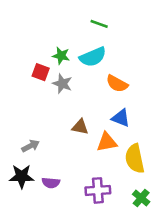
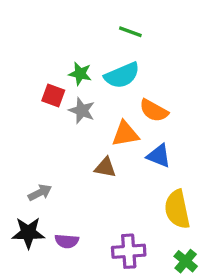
orange triangle: (107, 142) -> (125, 134), moved

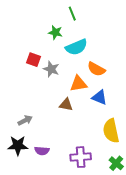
green line: (130, 32) -> (72, 14), moved, turned 48
green star: (80, 74) -> (55, 32), moved

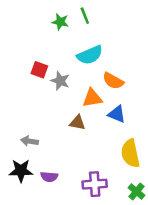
green star: (55, 32) -> (60, 22), moved
gray arrow: (25, 120) -> (30, 141), turned -144

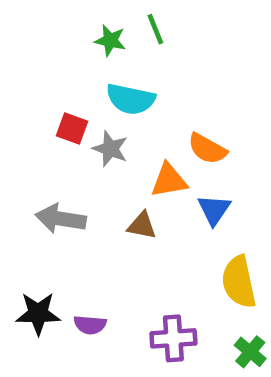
cyan semicircle: (90, 55) -> (131, 99), moved, turned 35
blue triangle: (117, 114) -> (214, 210), turned 42
gray arrow: (30, 141) -> (61, 219), moved, size x1.5

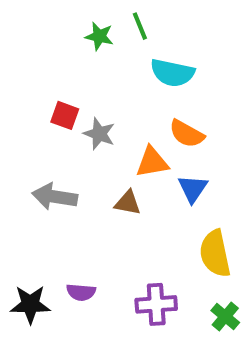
cyan semicircle: (131, 99) -> (172, 73), moved
black star: (38, 313) -> (30, 304), moved

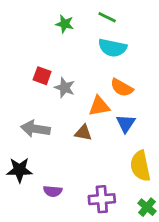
green line: (140, 26) -> (107, 17), moved, turned -42
black star: (30, 304) -> (20, 170), moved

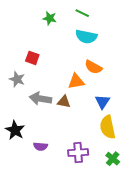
gray star: (65, 88) -> (17, 79), moved
blue triangle: (126, 123) -> (103, 102), moved
gray arrow: (35, 129) -> (40, 99), moved
black star: (20, 170) -> (15, 130), turned 30

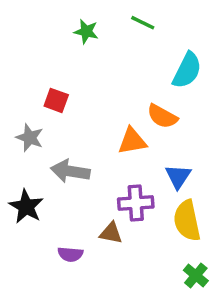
cyan semicircle: (86, 37) -> (187, 70), moved, turned -75
brown triangle: (64, 102) -> (111, 233), moved
black star: (15, 130) -> (26, 207), moved
purple cross: (78, 153) -> (136, 203), moved

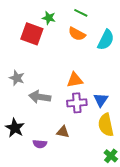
red square: (56, 100) -> (32, 34), moved, size x1.6
orange semicircle: (162, 116) -> (77, 34), moved
purple cross: (136, 203) -> (77, 103), moved
black star: (26, 207) -> (15, 128), moved

